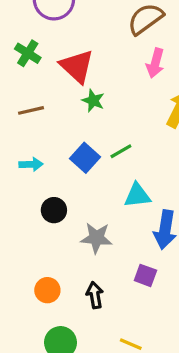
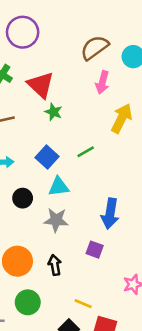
green line: (121, 151) -> (86, 152), moved
cyan triangle: (137, 195) -> (59, 187), moved
orange circle: (47, 290) -> (17, 261), size x1.5

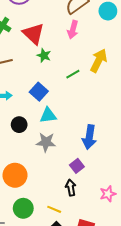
pink arrow: (102, 82) -> (73, 30), moved
green line: (86, 152) -> (73, 74), moved
purple square: (95, 250) -> (77, 166), turned 32
black arrow: (55, 265) -> (71, 188), moved
yellow line: (83, 304) -> (54, 209), moved

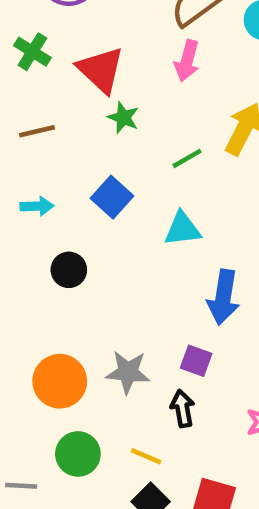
cyan triangle: (48, 115) -> (182, 229), moved
gray star: (46, 142) -> (128, 372), moved
purple square: (77, 166) -> (196, 361), turned -32

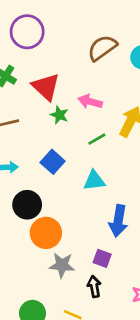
pink arrow: (187, 61) -> (90, 102), moved, turned 90
black circle: (69, 270) -> (27, 205), size x1.4
orange circle: (60, 381) -> (46, 233), moved

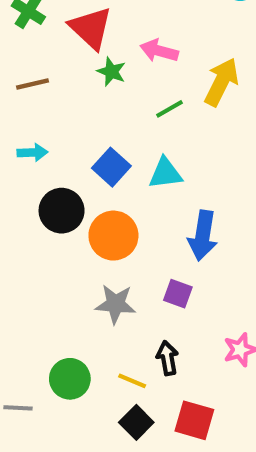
blue square: (53, 162) -> (111, 167), moved
orange circle: (46, 233) -> (113, 236), moved
black arrow: (94, 287) -> (167, 358), moved

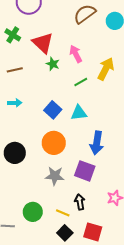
pink arrow: (159, 51) -> (76, 54), turned 48
black circle: (62, 211) -> (15, 153), moved
purple square: (178, 294) -> (85, 171), size x1.5

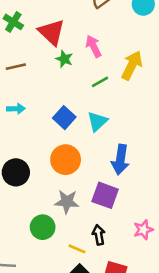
cyan triangle: (79, 113) -> (97, 121), turned -36
green circle: (33, 212) -> (43, 227), moved

